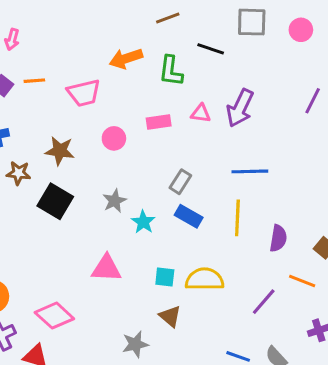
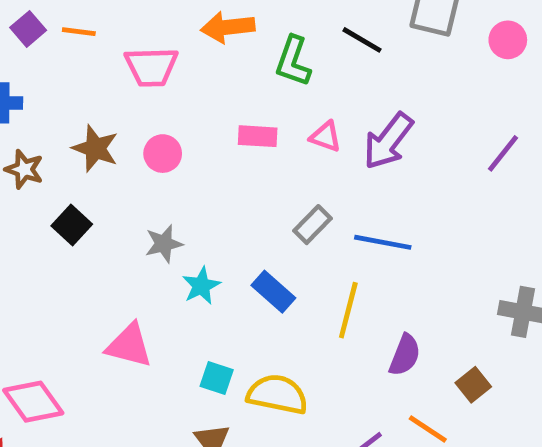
pink circle: (114, 138) -> (163, 154), moved
gray rectangle: (180, 182) -> (312, 225), moved
black square: (55, 201) -> (72, 225), size x0.7

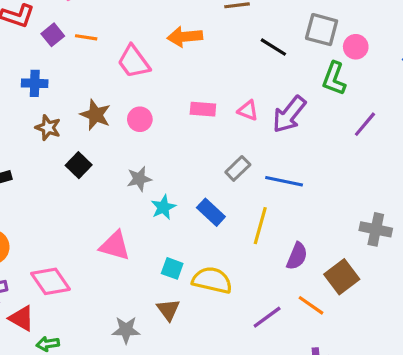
pink circle: (508, 40) -> (356, 47), moved
green L-shape: (293, 61) -> (334, 79), moved
pink trapezoid: (151, 67) -> (134, 62), turned 54
brown square: (473, 385) -> (342, 277), size x1.5

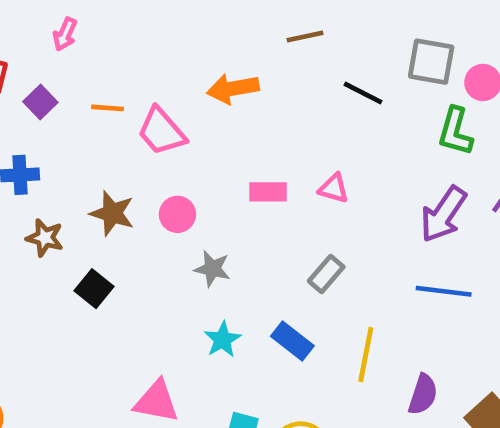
orange line: (86, 37) -> (107, 108), moved
purple arrow: (289, 114) -> (443, 214), moved
gray star: (139, 179) -> (212, 269), moved, turned 30
blue line: (284, 181) -> (444, 291), moved

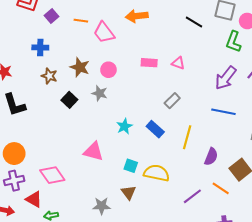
gray star: (212, 269) -> (100, 93), moved

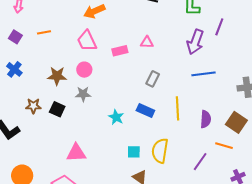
pink trapezoid: (104, 33) -> (87, 41), moved, turned 30
blue cross: (40, 47) -> (14, 69), turned -35
brown star: (49, 76) -> (33, 106), moved
pink triangle: (93, 152) -> (76, 153), moved
yellow semicircle: (157, 173) -> (160, 151), turned -75

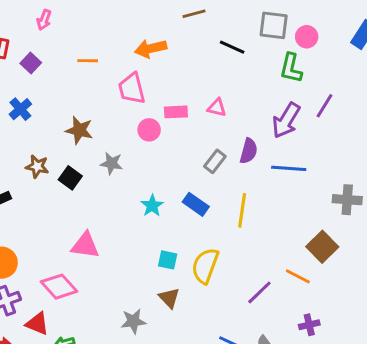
orange line: (44, 32) -> (88, 61), moved
pink circle: (84, 70) -> (149, 130), moved
purple semicircle: (206, 119) -> (249, 151), moved

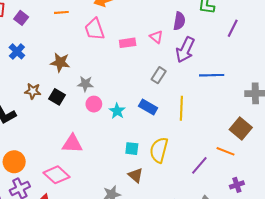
pink triangle: (217, 108) -> (156, 37), turned 32
purple arrow: (286, 120) -> (185, 50), moved
pink circle: (149, 130) -> (94, 104), moved
purple semicircle: (249, 151) -> (179, 21), moved

